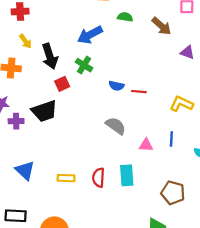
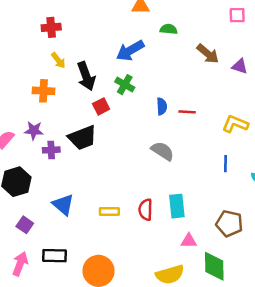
brown arrow: (161, 26) -> (208, 54), moved
blue semicircle: (116, 86) -> (162, 106), turned -104
pink triangle: (146, 145) -> (189, 241), moved

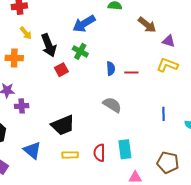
purple triangle: (240, 66) -> (169, 41), moved
yellow L-shape: (235, 124) -> (167, 65), moved
black trapezoid: (82, 138) -> (63, 125), moved

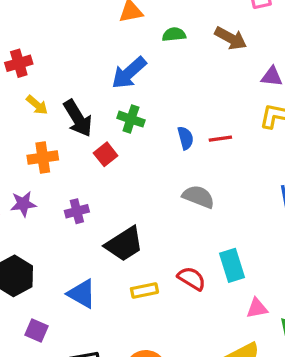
brown arrow: (147, 25) -> (231, 38), moved
orange cross: (14, 58) -> (43, 158), moved
purple cross: (22, 106) -> (77, 211), moved
red semicircle: (99, 153) -> (192, 278), turned 132

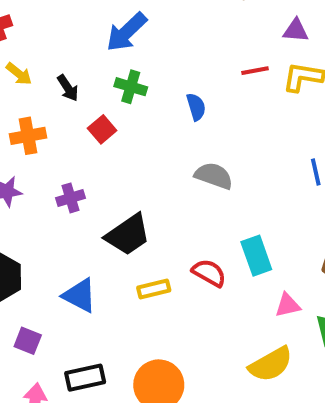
black arrow: (78, 118) -> (68, 88), size x0.6
red line: (220, 139) -> (255, 71), moved

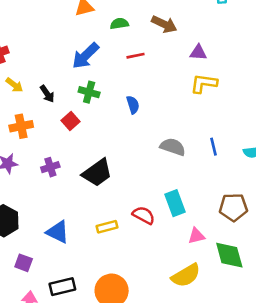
red line: (255, 71) -> (136, 56), moved
gray semicircle: (214, 176) -> (173, 147), moved
black trapezoid: (128, 235) -> (97, 173), moved

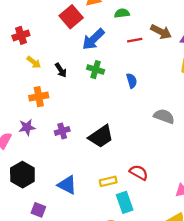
brown arrow: (164, 24) -> (161, 32), moved
red square: (70, 121) -> (71, 17), moved, size x1.5
cyan rectangle: (175, 203) -> (125, 202), moved

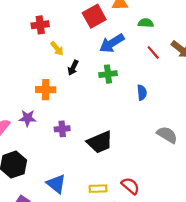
red line: (135, 40) -> (153, 52), turned 48
yellow arrow: (34, 62) -> (57, 48), moved
black arrow: (61, 70) -> (73, 68), turned 48
green cross: (96, 70) -> (108, 74), turned -35

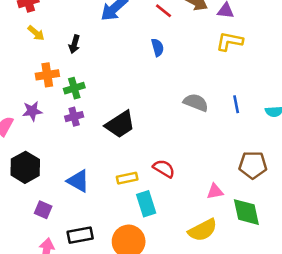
yellow arrow: (57, 48) -> (36, 33), moved
green cross: (108, 74) -> (74, 88), moved
blue semicircle: (142, 93) -> (158, 47), moved

